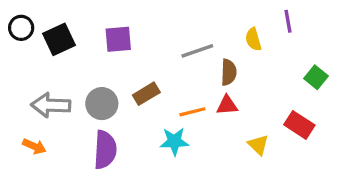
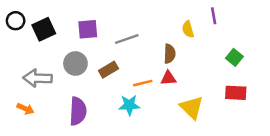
gray line: (197, 51) -> (127, 39), moved
gray circle: (102, 104) -> (75, 63), moved
red rectangle: (299, 125) -> (236, 93), moved, turned -30
yellow triangle: (258, 145) -> (192, 108), size x1.5

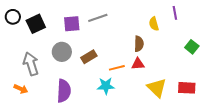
gray line: (127, 39) -> (98, 18), moved
gray arrow: (38, 78) -> (31, 64), turned 70
red rectangle: (236, 93) -> (187, 88), moved

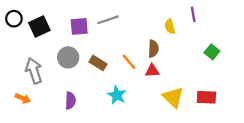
brown rectangle: (89, 57) -> (98, 63), turned 63
orange line: (117, 68) -> (129, 62), moved, turned 63
cyan star: (106, 86) -> (117, 95), turned 30
purple semicircle: (64, 91) -> (70, 101), size x0.7

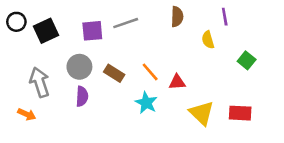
yellow semicircle: (170, 26) -> (208, 40), moved
brown semicircle: (153, 49) -> (177, 17), moved
cyan star: (117, 95) -> (146, 103), moved
purple semicircle: (70, 101) -> (82, 96), moved

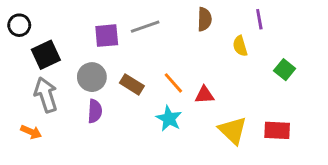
black square: (46, 31) -> (46, 55), moved

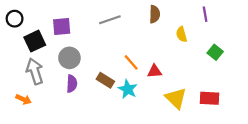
purple line: (259, 19) -> (205, 14), moved
purple square: (107, 36) -> (62, 27), moved
brown rectangle: (132, 84) -> (105, 80), moved

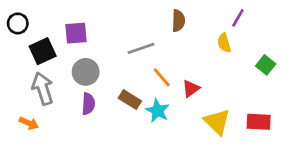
brown semicircle: (155, 14) -> (178, 21), moved
purple line: (205, 14) -> (238, 18), moved, turned 40
gray line: (110, 20) -> (141, 48), moved
red triangle: (155, 71) -> (191, 89), turned -32

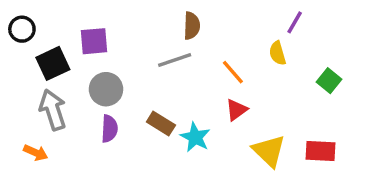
brown semicircle: (178, 21) -> (192, 26), moved
orange line: (162, 77) -> (233, 72), moved

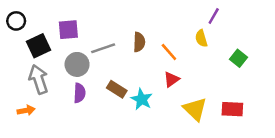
brown semicircle: (192, 26) -> (139, 42), moved
gray line: (175, 60) -> (103, 48), moved
orange arrow: (36, 153) -> (26, 110), turned -35

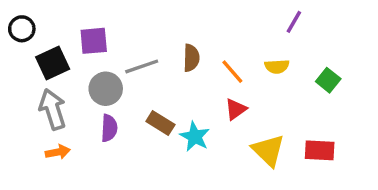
yellow semicircle: (201, 38) -> (277, 66), moved, turned -77
orange arrow: (26, 110) -> (58, 152), moved

